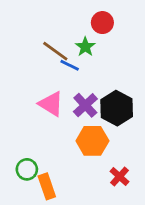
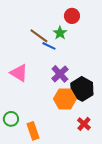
pink triangle: (51, 104) -> (19, 73), moved
black hexagon: (117, 108) -> (82, 89), moved
green circle: (27, 169) -> (11, 119), moved

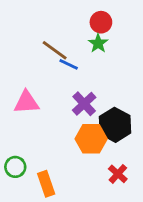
green star: (60, 33) -> (98, 43), moved
pink triangle: (19, 73) -> (27, 102), turned -36

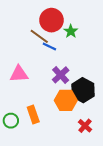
red circle: (101, 22) -> (51, 20), moved, size x1.5
orange rectangle: (46, 184) -> (33, 115), moved

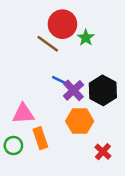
blue line: (49, 47) -> (60, 81), moved
pink triangle: (19, 74) -> (23, 114), moved
black hexagon: (83, 90) -> (103, 90), moved

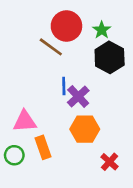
green star: (86, 38) -> (102, 30), moved
blue line: (60, 81) -> (64, 86), turned 63
black hexagon: (103, 90) -> (110, 57), moved

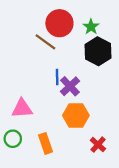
orange rectangle: (43, 147) -> (45, 143), moved

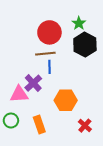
red circle: (59, 23) -> (49, 32), moved
brown line: (45, 42) -> (45, 54), moved, turned -42
purple cross: (70, 86) -> (33, 83), moved

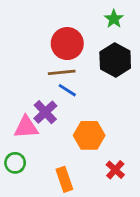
green star: (79, 23) -> (114, 19), moved
blue line: (49, 67) -> (67, 90), turned -56
orange rectangle: (39, 125) -> (64, 179), moved

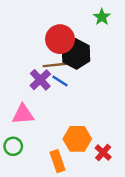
black hexagon: (115, 60) -> (76, 54), moved
purple cross: (45, 112) -> (40, 80), moved
orange hexagon: (89, 135) -> (77, 139), moved

